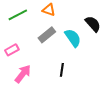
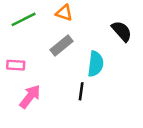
cyan semicircle: (73, 38) -> (95, 64), moved, turned 42
pink rectangle: (12, 50) -> (16, 65), turned 32

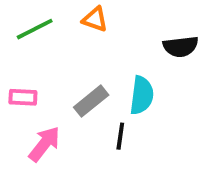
black semicircle: (122, 31) -> (181, 47), turned 125
gray rectangle: (61, 46) -> (91, 101), moved

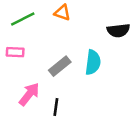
pink rectangle: (23, 97) -> (15, 52), moved
black line: (120, 136) -> (56, 107), moved

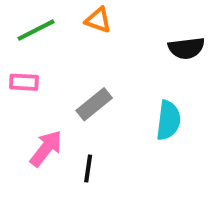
cyan semicircle: (93, 62) -> (168, 120), moved

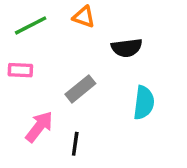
black semicircle: (186, 48) -> (127, 48), moved

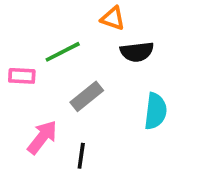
orange triangle: (84, 17) -> (113, 18), moved
green line: (31, 25) -> (63, 52), moved

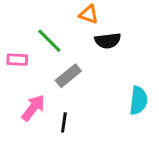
green line: (63, 52) -> (49, 41), turned 72
cyan semicircle: (155, 111) -> (138, 101), moved

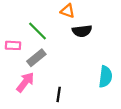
gray rectangle: (68, 76) -> (36, 58), moved
black line: (64, 122) -> (59, 94), moved

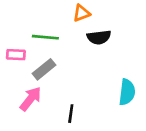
orange triangle: (68, 11) -> (81, 13), turned -40
green line: (38, 31) -> (45, 37), turned -40

